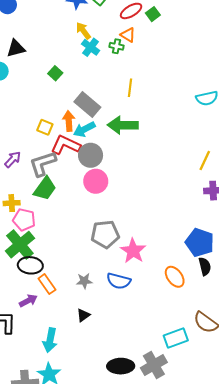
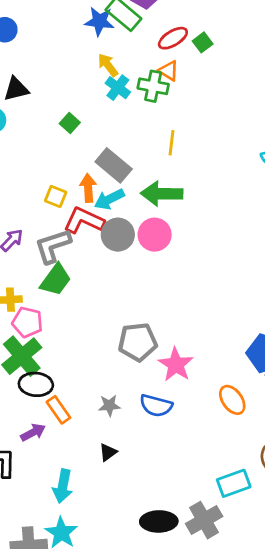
green cross: (117, 46) -> (153, 86), size x1.5
pink circle: (96, 181) -> (155, 235), moved

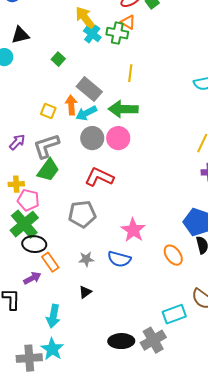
yellow arrow: (108, 65) -> (85, 18), size x1.4
red L-shape: (84, 220) -> (99, 177), moved
gray pentagon: (138, 342) -> (82, 214), moved

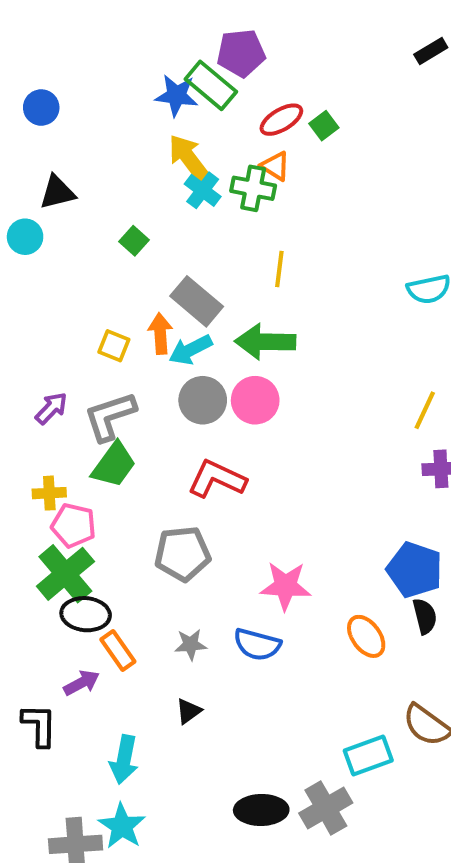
pink star: (133, 230) -> (285, 586), turned -30

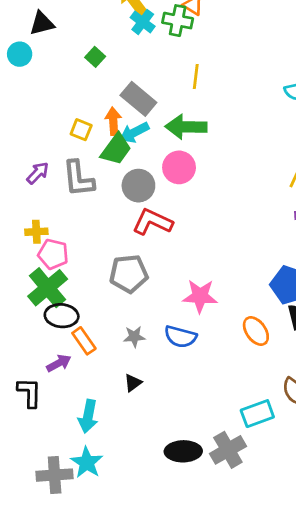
gray circle: (203, 400) -> (138, 186), moved
gray L-shape: (110, 416) -> (78, 179), turned -78
green trapezoid: (114, 465) -> (116, 149), moved

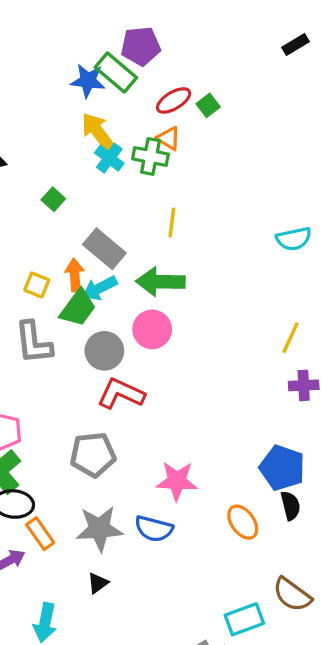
gray star: (134, 337) -> (99, 529), size x1.8

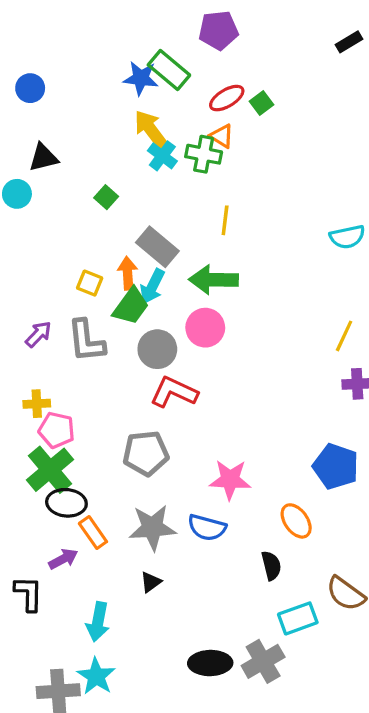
purple pentagon: (141, 46) -> (218, 30), moved
cyan arrow: (99, 288) -> (152, 286), turned -36
black semicircle: (290, 506) -> (271, 566), moved

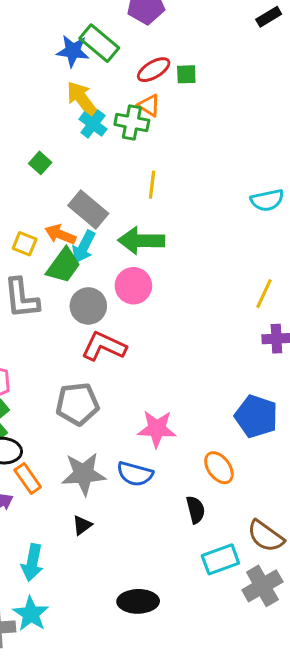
green square: (261, 103) -> (186, 74), turned 35
orange arrow: (128, 273) -> (60, 234), turned -64
gray cross: (263, 661) -> (262, 586), moved

